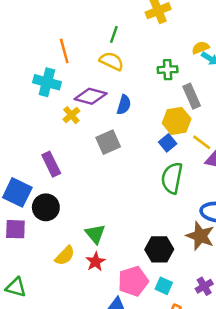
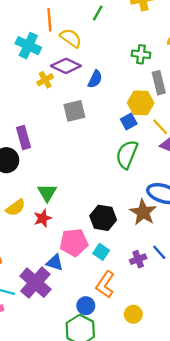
yellow semicircle: (111, 61) -> (71, 38), moved
purple rectangle: (51, 164) -> (23, 137), moved

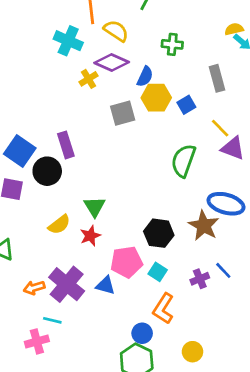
green cross: (141, 54) -> (172, 44), moved
yellow hexagon: (141, 103) -> (156, 98), moved
blue square: (129, 121) -> (186, 105), moved
purple cross: (35, 283) -> (67, 284), moved
yellow circle: (133, 314) -> (192, 352), moved

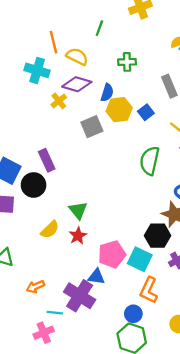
black hexagon: (159, 233) -> (158, 236), moved
cyan square: (158, 272) -> (140, 259), size x1.5
purple cross: (67, 284) -> (80, 296), moved

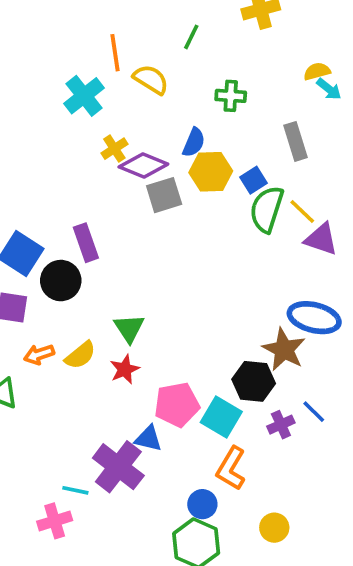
cyan cross: (37, 70) -> (84, 96), turned 30
purple diamond: (77, 84) -> (143, 165), moved
green semicircle: (150, 161) -> (267, 209), moved
orange arrow: (35, 287) -> (39, 354), moved

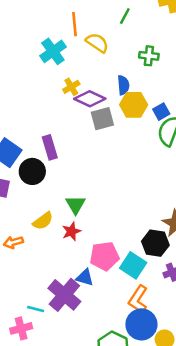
blue semicircle: (194, 142) -> (123, 85), turned -30
orange arrow: (39, 354) -> (13, 242), moved
blue circle: (202, 504) -> (141, 324), moved, size x1.6

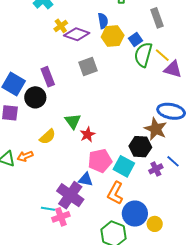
gray square: (102, 119) -> (88, 66), moved
red star: (71, 231) -> (88, 135), moved
orange L-shape: (138, 299) -> (115, 193), moved
pink cross: (21, 328) -> (61, 217), moved

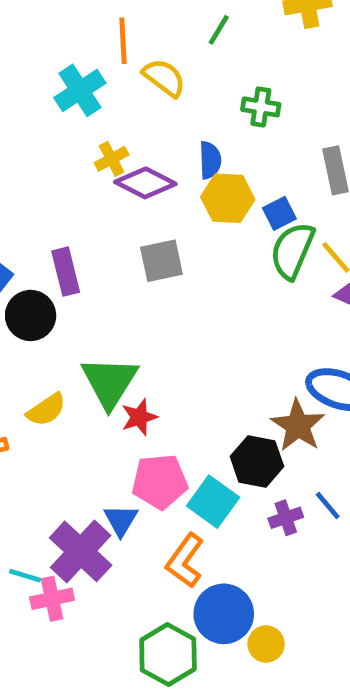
green triangle: (73, 121) -> (110, 382), size x1.5
blue triangle: (86, 179) -> (121, 520), turned 42

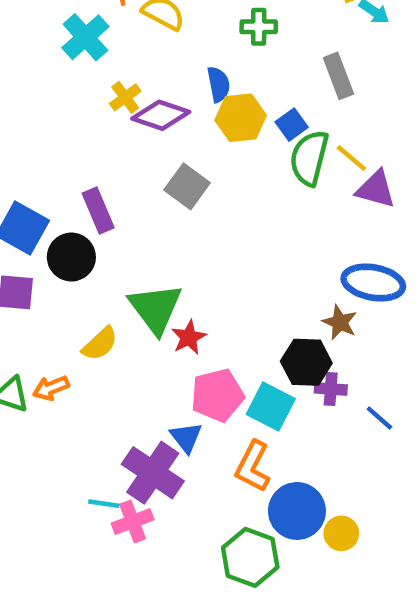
gray square: (161, 261) -> (187, 186), turned -33
brown star: (298, 426) -> (340, 322), size x0.7
blue line: (328, 505) -> (379, 418), moved
purple cross: (286, 518) -> (331, 389), moved, turned 32

